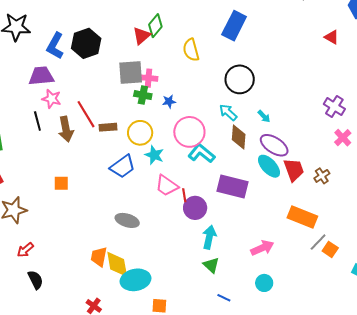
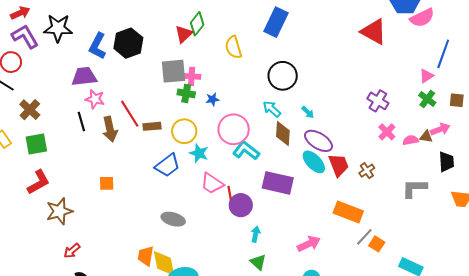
red triangle: (332, 37) -> (374, 32), size x1.8
cyan arrow: (209, 237) -> (256, 234), size x0.7

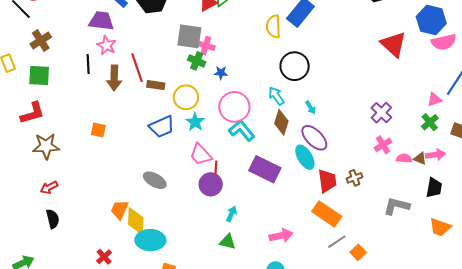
yellow semicircle: (233, 47) -> (273, 27), moved
red trapezoid: (339, 165) -> (327, 181), moved
purple circle: (241, 205) -> (211, 184), moved
orange square: (377, 244) -> (358, 252), moved
green triangle: (258, 262) -> (227, 242), turned -42

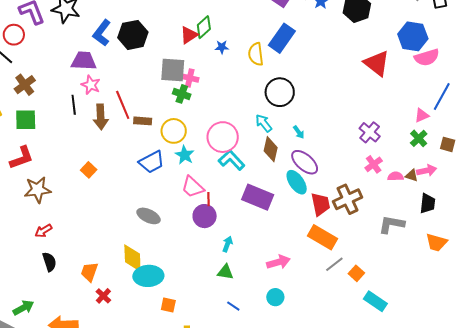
blue star: (221, 73) -> (222, 47), moved
orange square: (98, 130) -> (89, 170), turned 35
brown cross: (355, 178) -> (348, 199), size x1.8
orange trapezoid: (120, 210) -> (89, 272), moved

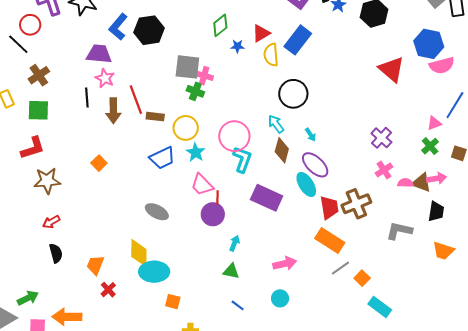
red triangle: (189, 35) -> (261, 33), moved
cyan L-shape: (232, 160) -> (242, 160), turned 60
brown triangle: (412, 175) -> (421, 183), size x1.5

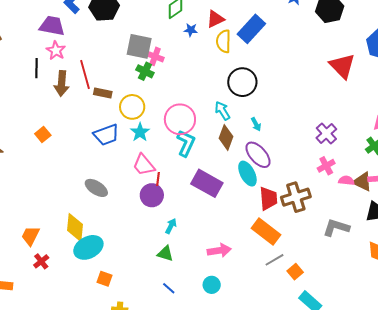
cyan ellipse: (154, 272) -> (88, 247), turned -32

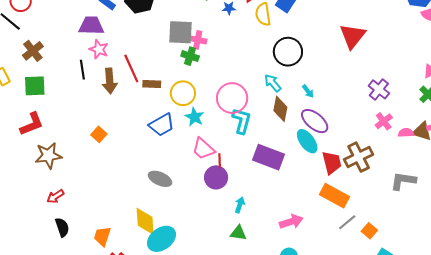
red triangle: (342, 66) -> (353, 36), moved, turned 32

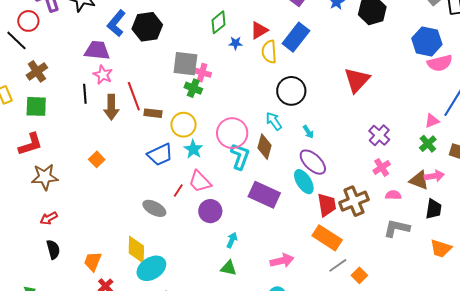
brown diamond: (280, 109) -> (265, 147), moved
pink semicircle: (406, 133) -> (393, 195), moved
red line: (220, 160) -> (178, 191), moved, turned 32

